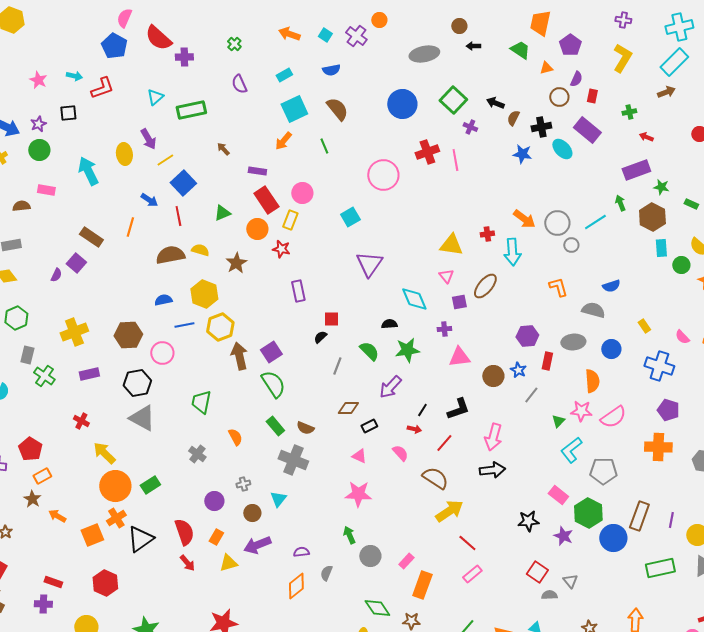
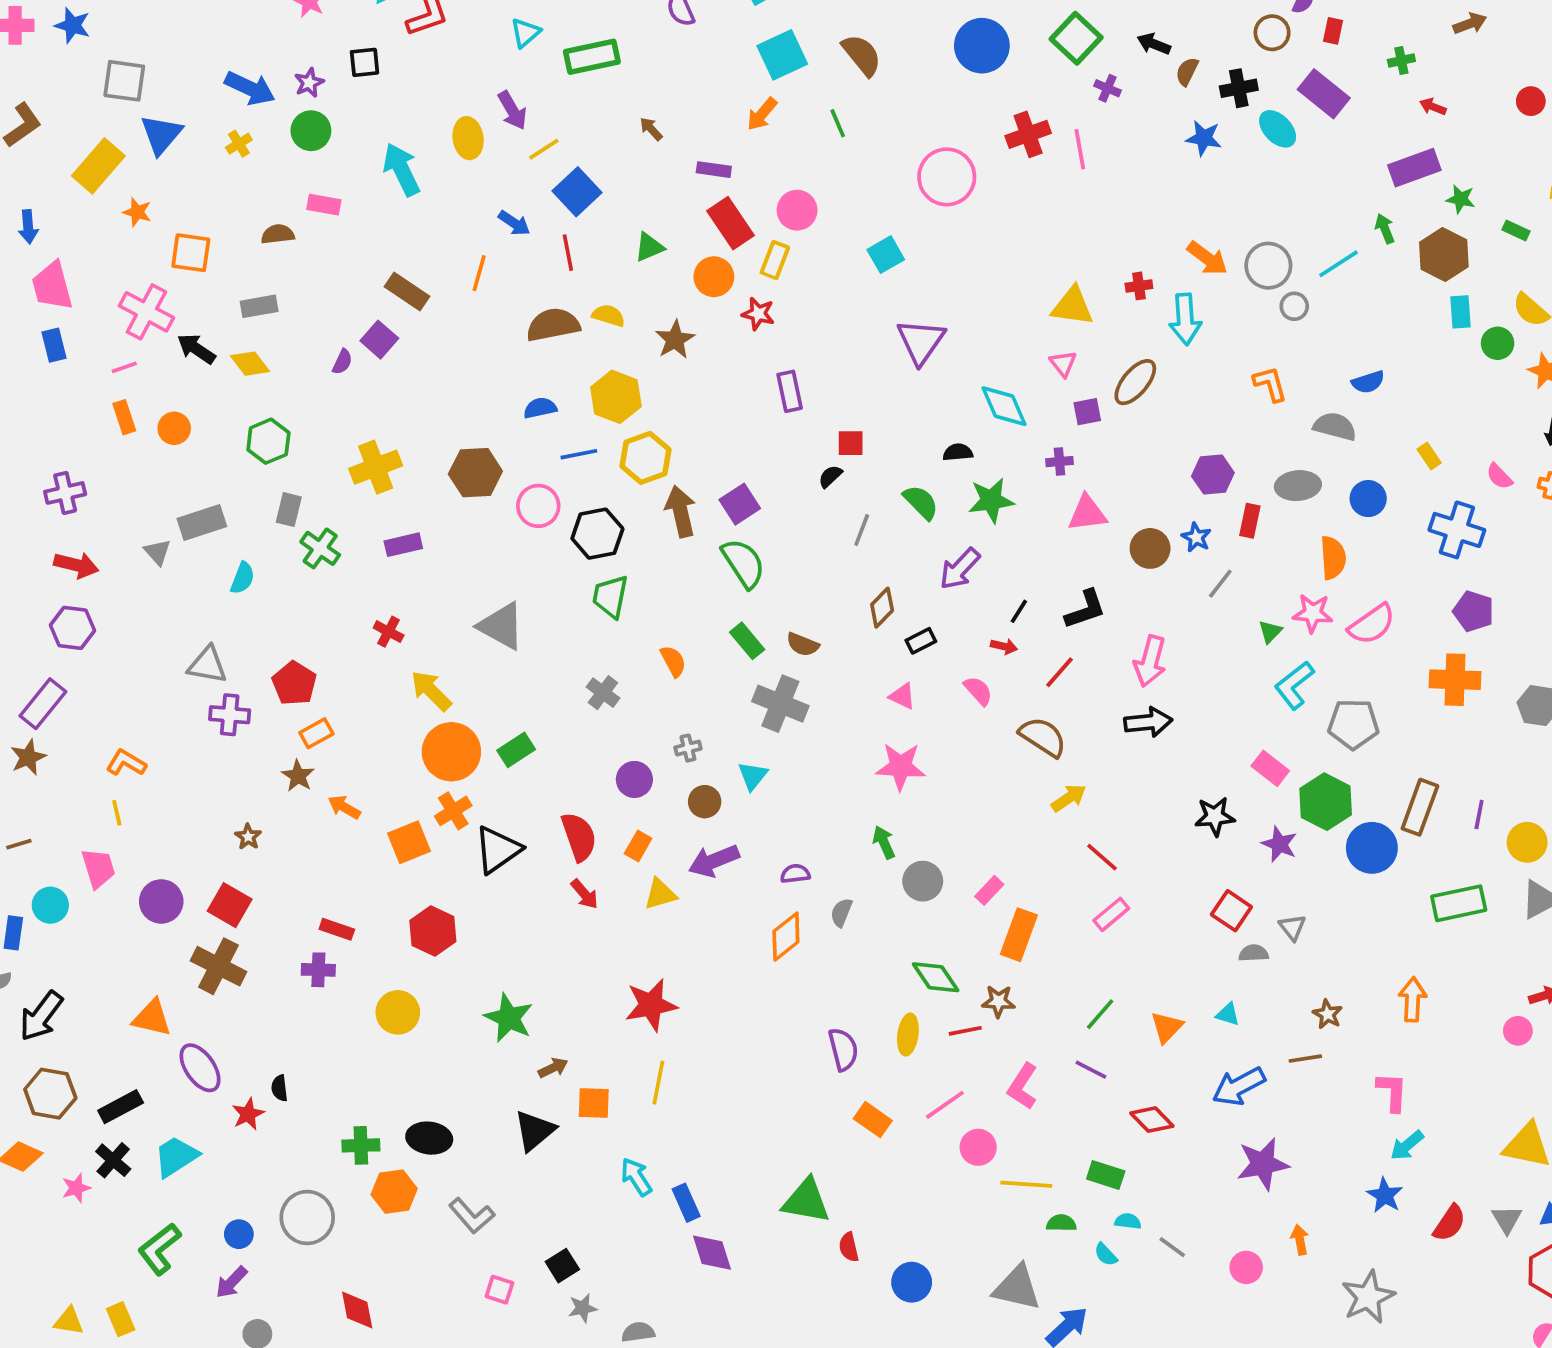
black hexagon: (137, 383) -> (597, 534), moved
brown diamond: (348, 408) -> (882, 608), turned -45
yellow arrow: (449, 511) -> (1069, 798), size x0.7

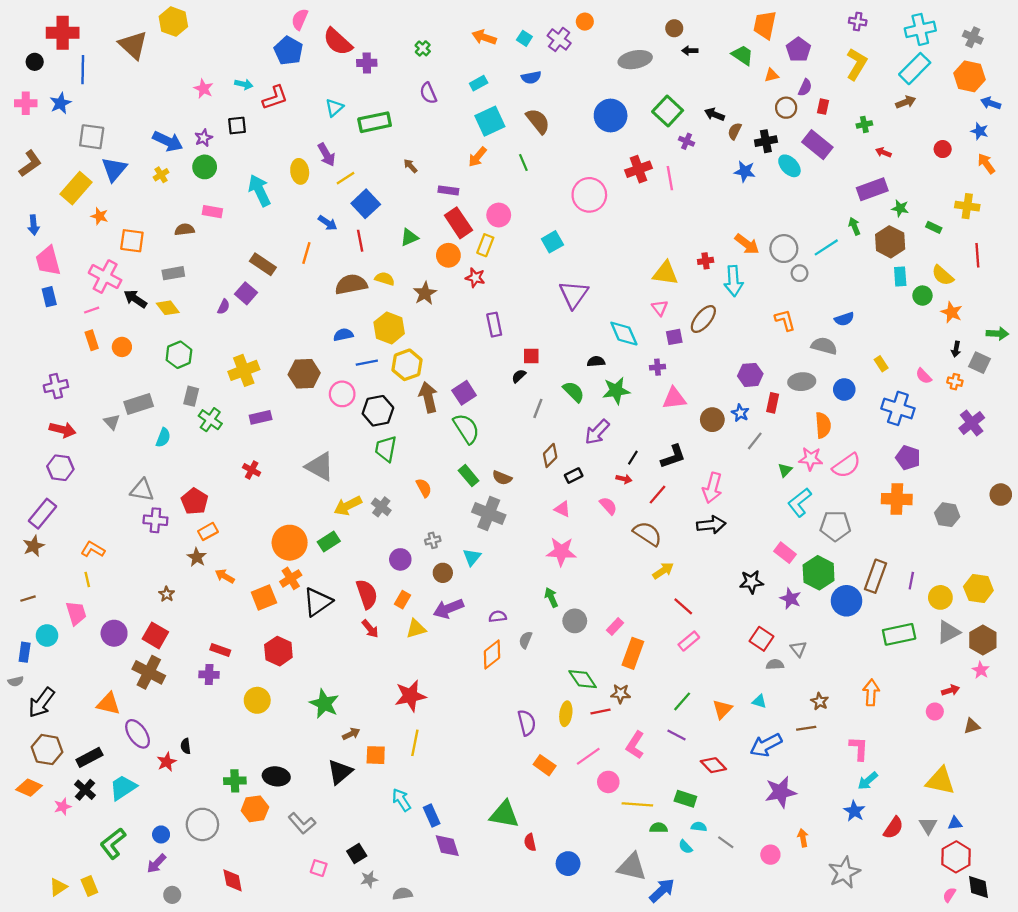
blue star: (73, 25) -> (60, 103), turned 30
yellow arrow: (431, 691) -> (348, 506), moved, turned -72
yellow triangle: (69, 1321) -> (58, 887), turned -42

